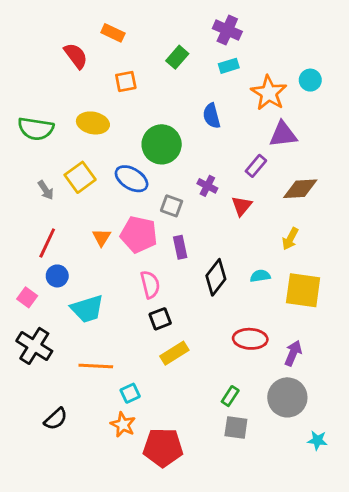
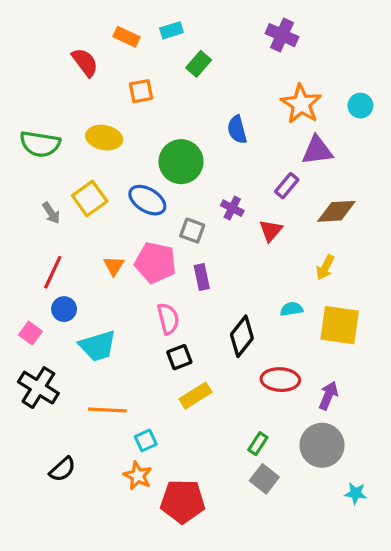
purple cross: (227, 30) -> (282, 35), moved
cyan rectangle: (229, 66) -> (171, 30), moved
cyan circle: (310, 80) -> (360, 106), moved
black diamond: (216, 277) -> (242, 336), moved
gray square: (236, 427) -> (264, 479), turned 30

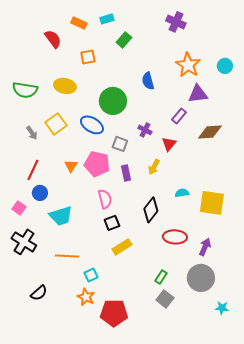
yellow arrow: (325, 267) -> (154, 167), moved

